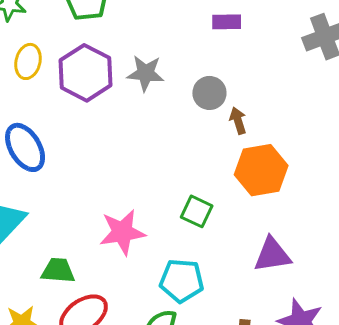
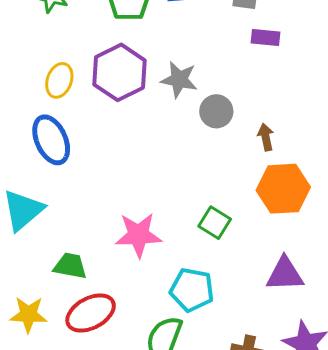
yellow ellipse: (28, 61) -> (59, 80), moved
gray circle: (209, 93) -> (216, 111), moved

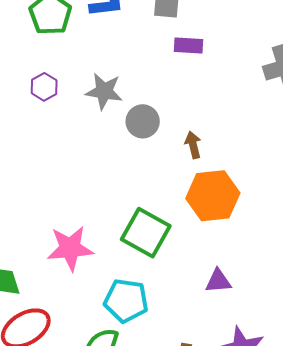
purple hexagon: (120, 72) -> (44, 87), size x0.5
green square: (215, 223) -> (146, 233), size x1.5
purple triangle: (285, 274) -> (218, 281), size x0.7

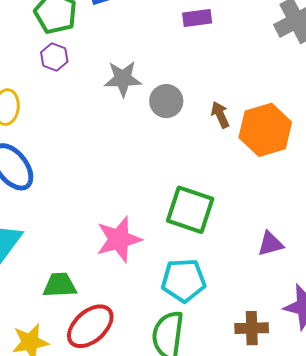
purple hexagon: (44, 87) -> (54, 57), moved
orange hexagon: (213, 196) -> (265, 130), moved

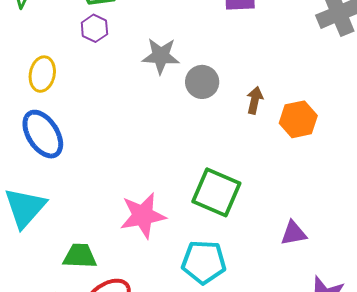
brown arrow: (220, 115) -> (255, 100), turned 32
orange hexagon: (265, 130) -> (298, 119), size x0.7

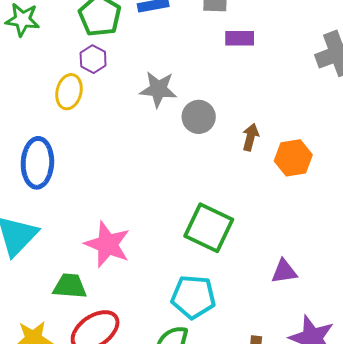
yellow ellipse: (42, 74) -> (69, 92), moved
blue ellipse: (43, 134) -> (37, 163), turned 33
pink star: (143, 216) -> (107, 244), moved, turned 30

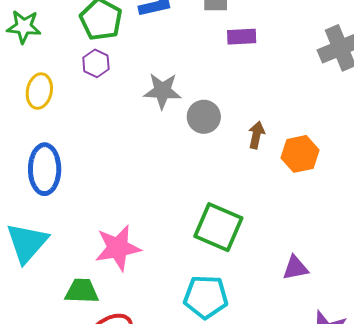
yellow ellipse: (69, 92) -> (39, 91), moved
pink star: (107, 244) -> (118, 248), turned -30

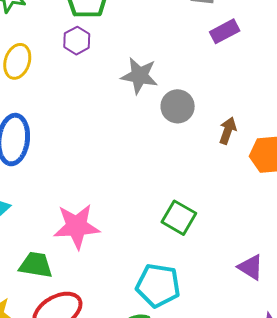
purple rectangle: (242, 37) -> (225, 31), turned -32
green square: (218, 227) -> (179, 218), size x0.7
purple triangle: (295, 268) -> (251, 267), turned 36

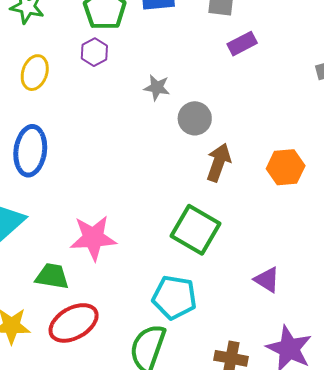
gray star: (139, 76) -> (157, 88), size x0.7
brown arrow: (228, 131) -> (219, 162), moved, size x1.4
green square: (179, 218) -> (195, 230), size x1.4

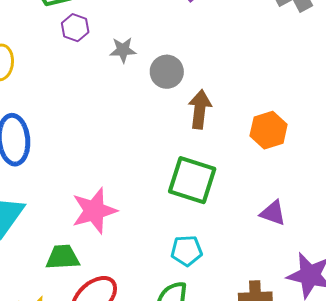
purple hexagon: (94, 52) -> (75, 28), moved
orange hexagon: (286, 167) -> (269, 130), moved
cyan pentagon: (174, 297) -> (187, 251), size x0.7

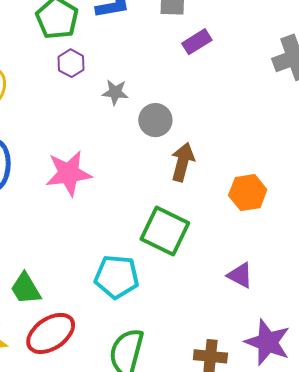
pink star: (94, 211) -> (69, 173), moved
cyan pentagon: (187, 251) -> (117, 277), moved, size x1.4
green trapezoid: (63, 257) -> (26, 289), turned -126

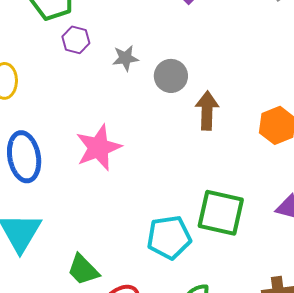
green square: (165, 231) -> (221, 213), moved

